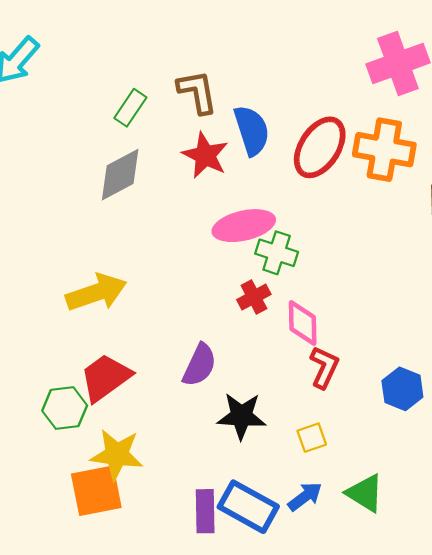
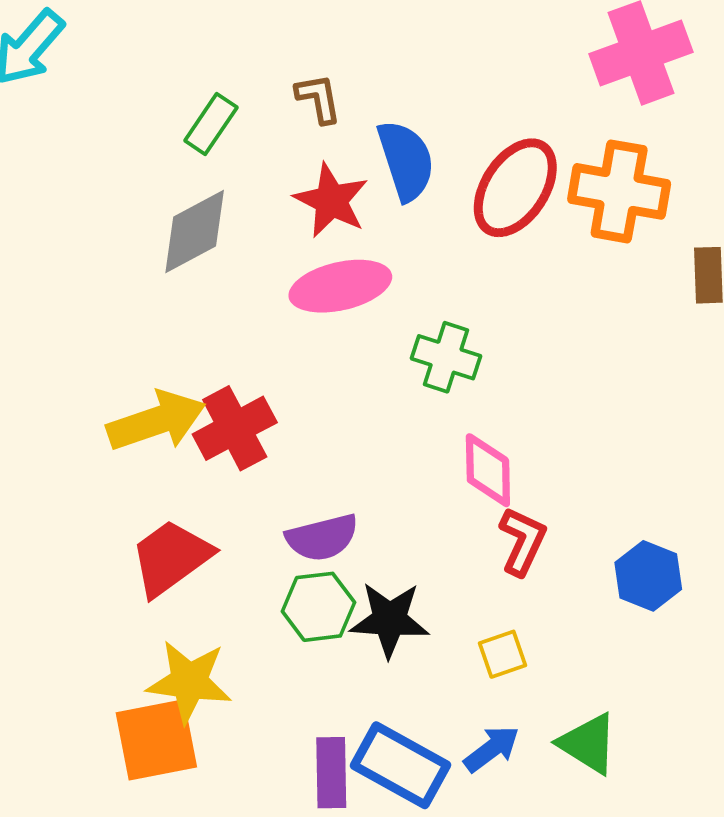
brown L-shape: (197, 92) -> (318, 98), size x0.7
pink ellipse: (244, 226) -> (340, 286), moved
red cross: (254, 297) -> (235, 428), moved, size x1.5
purple semicircle: (200, 365) -> (322, 538), turned 51
green hexagon: (65, 408) -> (318, 607), moved

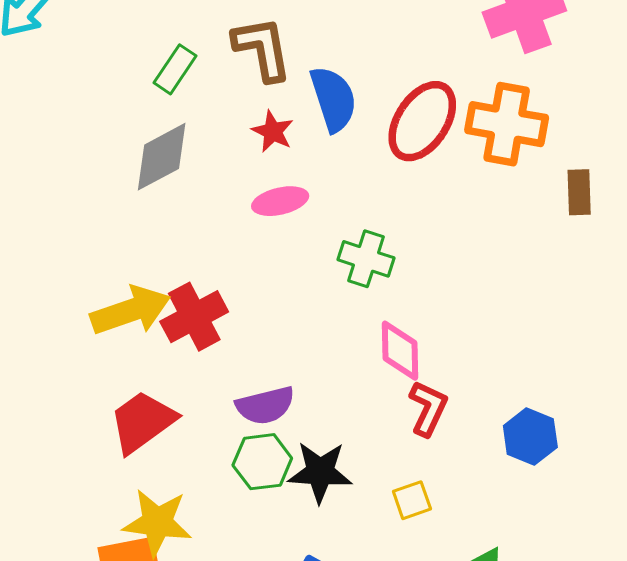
brown L-shape: (318, 98) -> (262, 49), size x1.6
red star: (331, 201) -> (273, 131), size x0.7
pink ellipse: (340, 286) -> (280, 201), size x0.7

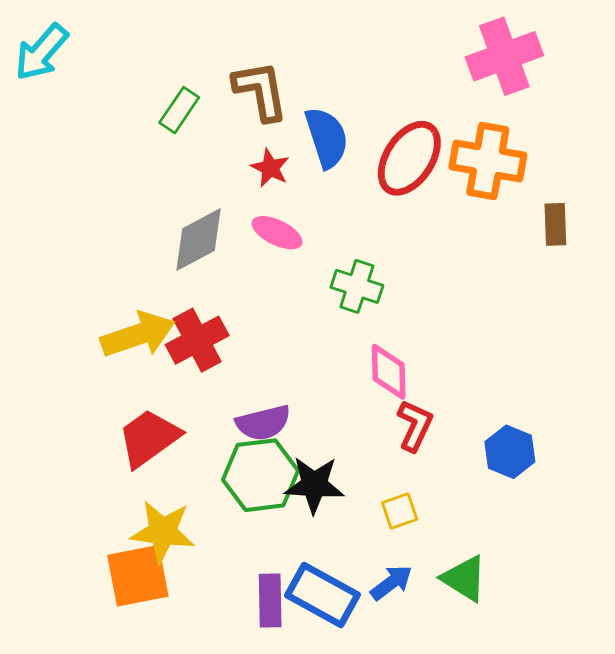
gray diamond: (162, 157) -> (198, 240), moved
pink ellipse: (280, 201) -> (277, 233), turned 39
green hexagon: (262, 462) -> (260, 475), size x1.4

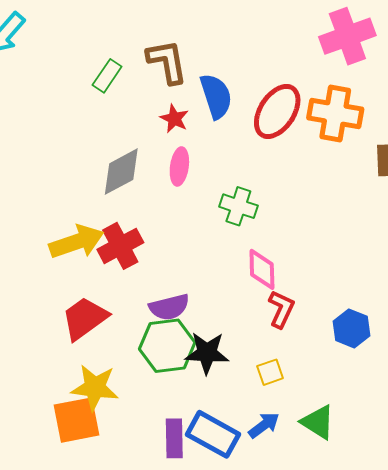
pink ellipse: (277, 233) -> (179, 166), turned 72

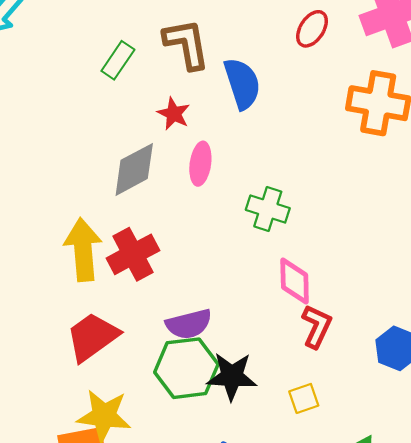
red ellipse: (277, 111) -> (312, 29), moved, size x0.6
red star: (174, 119) -> (174, 114), moved
yellow arrow: (77, 242) -> (83, 250), turned -76

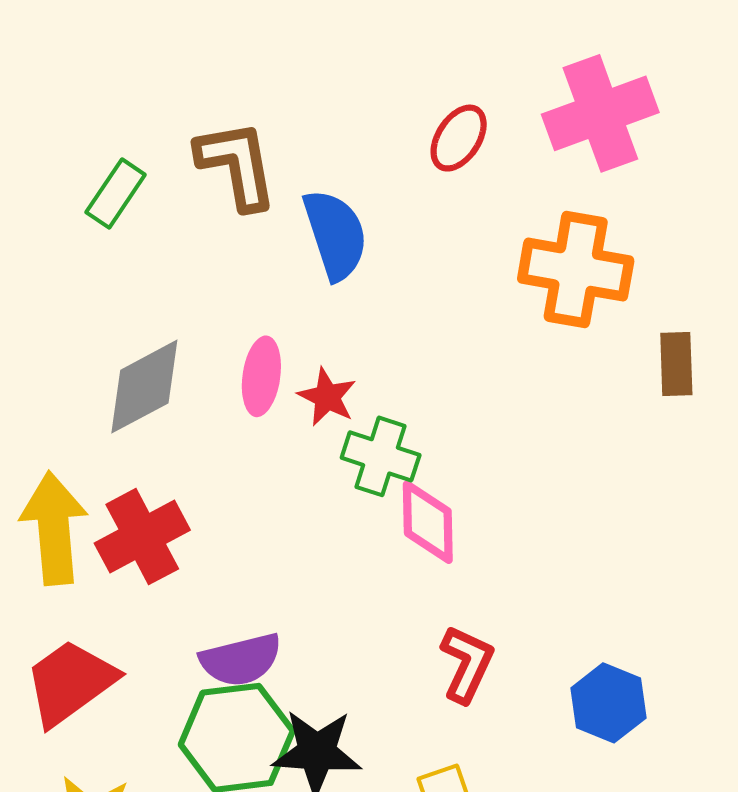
red star: (174, 114) -> (327, 397), moved
pink diamond: (295, 281) -> (428, 522), moved

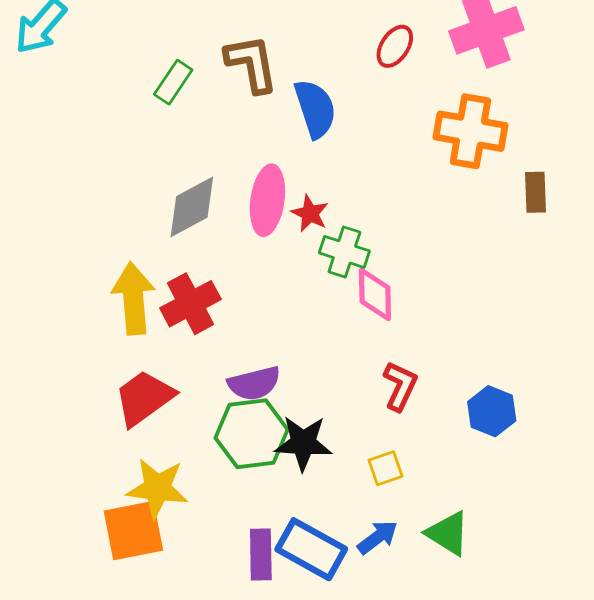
pink ellipse: (261, 376) -> (267, 200), size x1.4

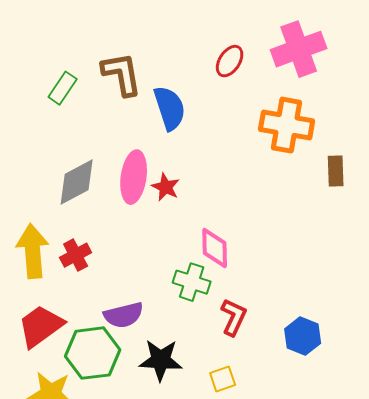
green cross: (344, 252) -> (192, 282), moved
red cross: (190, 304) -> (76, 255), size x0.7
green hexagon: (252, 434) -> (93, 353), moved

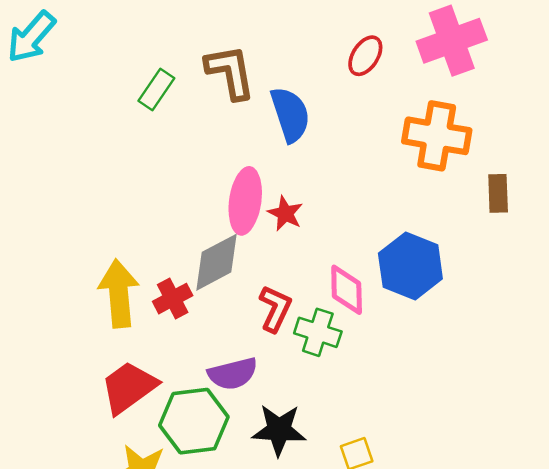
gray diamond: (77, 182) -> (216, 262), moved
red L-shape: (234, 317) -> (275, 309), moved
blue hexagon: (303, 336) -> (410, 266), moved, size x1.4

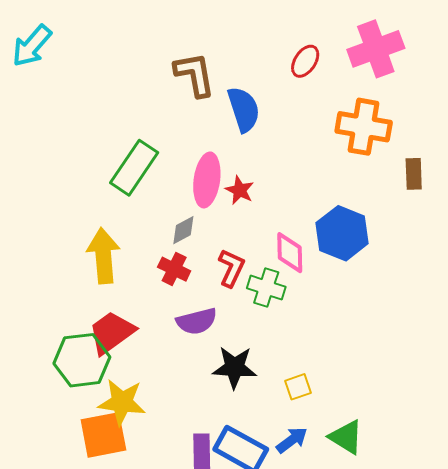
green rectangle: (156, 90) -> (134, 168), moved, size x1.6
gray diamond: (216, 262) -> (183, 230), size x0.6
red cross: (173, 299) -> (174, 269), moved, turned -36
green hexagon: (194, 421) -> (82, 360), moved

